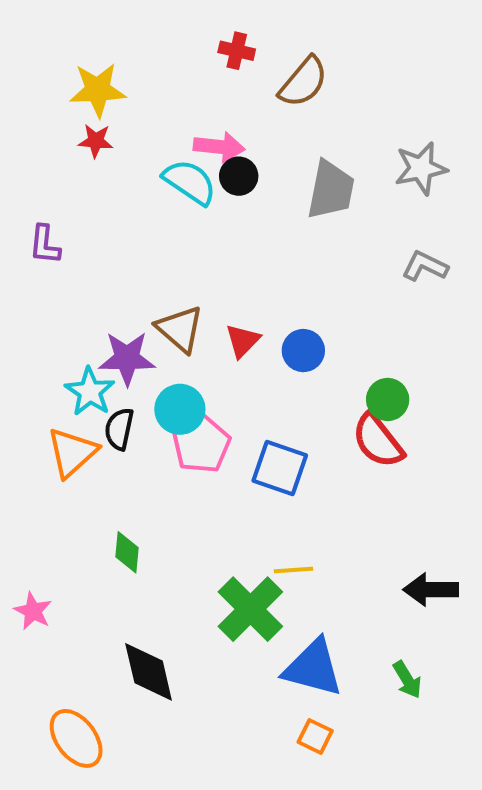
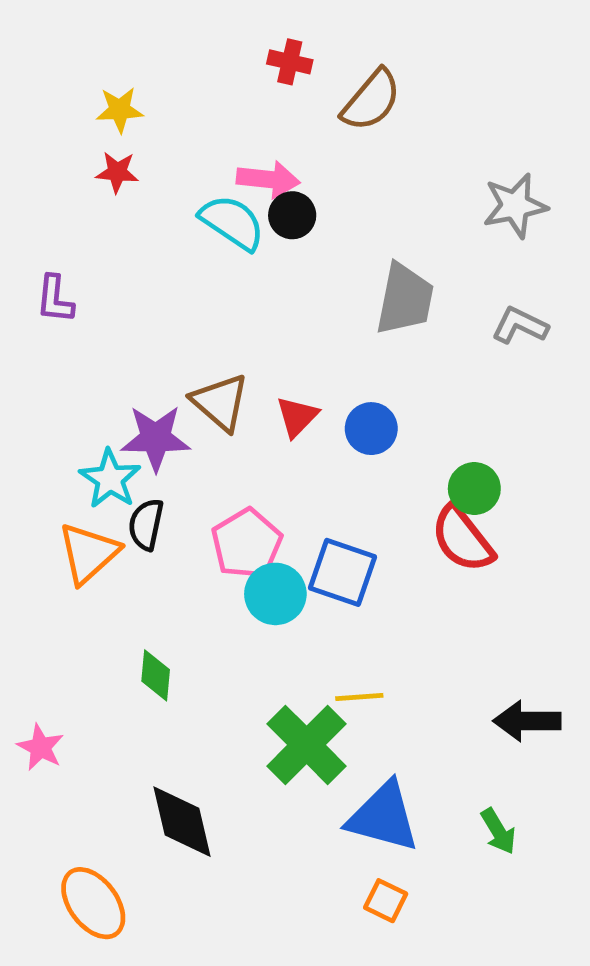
yellow star: (98, 90) -> (120, 110), size x0.7
gray trapezoid: (331, 190) -> (405, 299), moved
cyan circle: (180, 409) -> (275, 594), moved

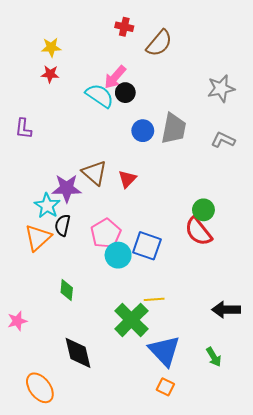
pink arrow: (268, 179) -> (115, 77), turned 125
blue circle: (371, 429) -> (143, 131), moved
pink star: (41, 747) -> (17, 321), turned 30
blue triangle: (383, 817) -> (164, 351), turned 32

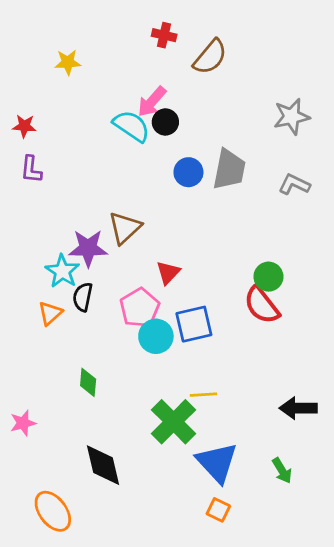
red star: (50, 74) -> (24, 126), moved
brown triangle: (94, 173) -> (125, 228), turned 36
red triangle: (127, 179) -> (168, 273), moved
orange triangle: (38, 238) -> (50, 313), size x0.7
blue square: (147, 246) -> (194, 324), turned -32

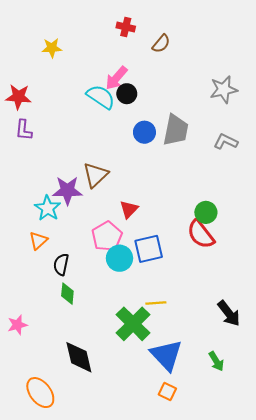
brown semicircle: (210, 57) -> (161, 44), size x0.7
red star: (24, 126) -> (18, 97), size x1.4
black semicircle: (83, 297) -> (61, 264), moved
black arrow: (298, 408) -> (229, 313), turned -128

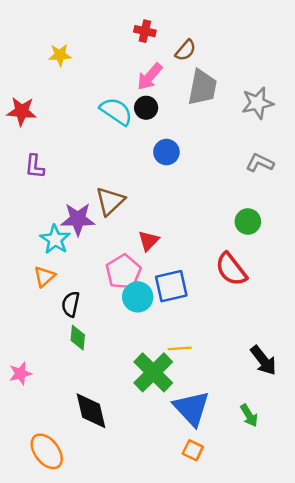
pink arrow: (116, 78) -> (150, 77), moved
purple L-shape: (24, 130) -> (35, 166), moved
gray trapezoid: (176, 130) -> (202, 87), moved
green circle: (206, 212) -> (248, 221), moved

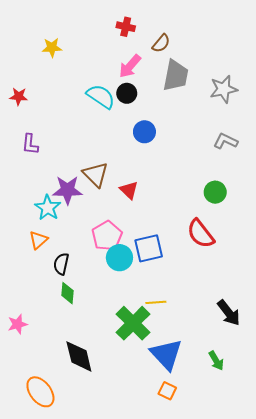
red star: (22, 111) -> (19, 96), size x0.7
brown triangle: (110, 201) -> (96, 174), turned -32
red triangle: (148, 241) -> (129, 190), moved, turned -30

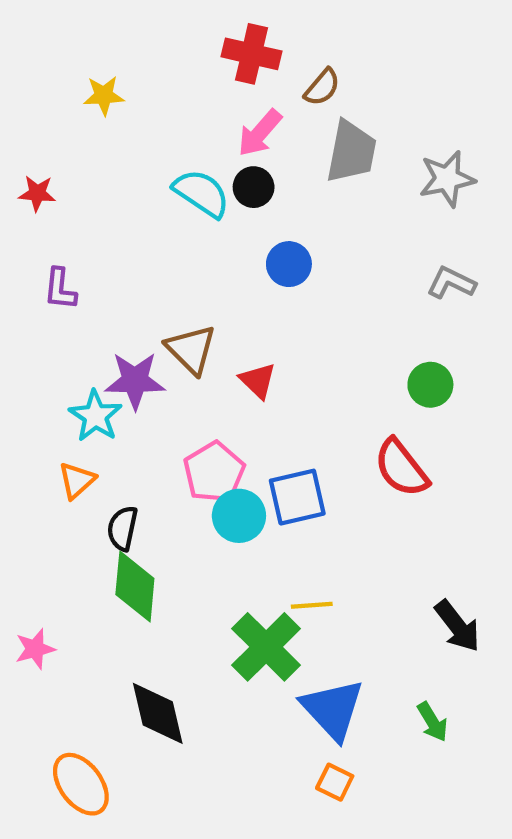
red cross: (126, 27) -> (251, 54), size x1.5
green diamond: (67, 293) -> (135, 587), size x1.6

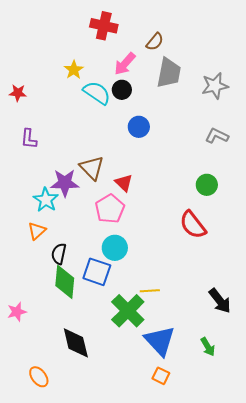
red cross: (251, 54) -> (104, 26), moved
yellow star: (104, 96) -> (74, 70), moved, turned -30
pink pentagon: (214, 472) -> (110, 209), moved
blue square: (297, 497) -> (97, 272), moved, turned 32
orange ellipse: (81, 784) -> (39, 377), size x0.7

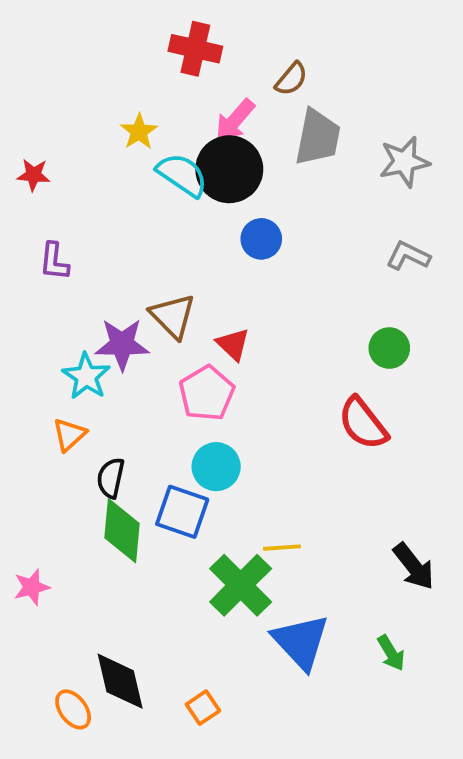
black circle: (122, 90) -> (229, 169), size x1.8
black diamond: (76, 343) -> (120, 681), moved
orange square: (161, 376) -> (203, 708), moved, turned 30

